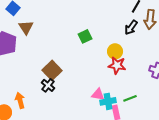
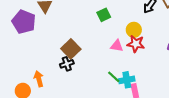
black cross: (48, 85) -> (67, 64), turned 32
pink triangle: (98, 94) -> (117, 46), moved
green line: (130, 98) -> (114, 77), moved, turned 64

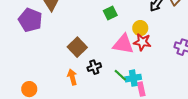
pink triangle: (117, 46) -> (123, 44), size x1.6
black cross: (67, 64) -> (94, 67), moved
orange arrow: (39, 79) -> (72, 77), moved

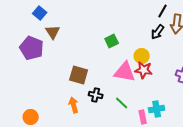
brown square: (77, 47) -> (79, 75), turned -30
black cross: (94, 67) -> (96, 95), turned 32
cyan cross: (133, 78) -> (157, 109), moved

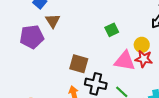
purple pentagon: (32, 48) -> (32, 37), turned -30
black cross: (96, 95) -> (96, 84), size x1.5

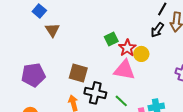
purple pentagon: (32, 37) -> (33, 75), moved
red star: (144, 59) -> (127, 48), moved, turned 30

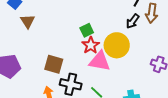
red star: (127, 48) -> (91, 45), moved
yellow circle: (141, 54) -> (117, 45), size x1.6

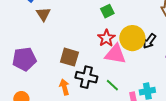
black arrow: (133, 21) -> (149, 41), moved
green square: (87, 30) -> (107, 11), moved

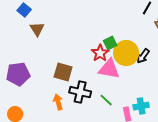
green square: (107, 11) -> (110, 43), moved

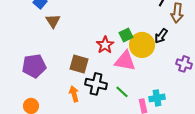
red star: (100, 53) -> (105, 45), moved
black arrow: (143, 56) -> (161, 36), moved

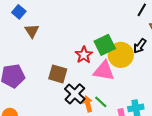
green square: (126, 35) -> (105, 45), size x1.5
black cross: (96, 84) -> (75, 94), turned 30
orange arrow: (74, 94) -> (88, 104), moved

